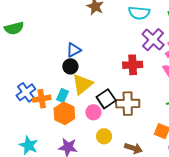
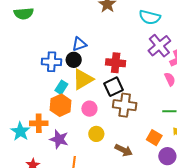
red cross: (133, 65) -> (116, 63), moved
blue cross: (26, 92) -> (52, 62), moved, turned 30
orange cross: (42, 99) -> (39, 123), moved
black square: (106, 99) -> (113, 87), moved

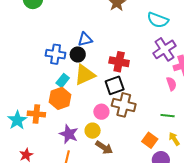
pink circle: (89, 109) -> (101, 112), moved
purple star: (59, 139) -> (69, 134), moved
brown arrow: (124, 150) -> (104, 147), moved

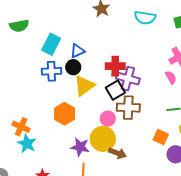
purple cross: (164, 49) -> (128, 79), moved, turned -30
cyan rectangle: (63, 81) -> (51, 44), moved, size x1.5
orange cross: (36, 114) -> (21, 127), moved, turned 30
yellow circle: (93, 131) -> (103, 139), size x1.6

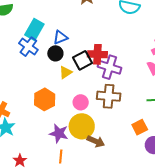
blue cross: (51, 71) -> (28, 47), moved, turned 36
yellow triangle: (84, 86) -> (66, 72), size x0.6
black square: (115, 90) -> (82, 60), moved
pink circle: (108, 119) -> (81, 102), moved
orange square: (161, 137) -> (140, 127), turned 35

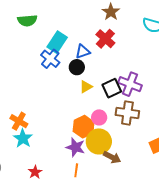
red cross: (97, 54) -> (105, 39), moved, turned 36
black square: (82, 60) -> (112, 88), moved
orange hexagon: (45, 99) -> (84, 127), moved

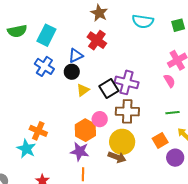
cyan rectangle: (57, 42) -> (46, 35), moved
orange cross: (19, 121) -> (38, 131), moved
yellow circle: (99, 141) -> (122, 142), moved

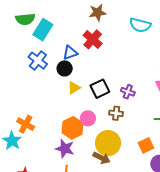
brown star: (99, 13) -> (98, 13), turned 30
green semicircle: (17, 31) -> (25, 19), moved
purple cross: (127, 82) -> (128, 92), moved, size x0.6
brown cross: (127, 111) -> (116, 113), size x0.6

